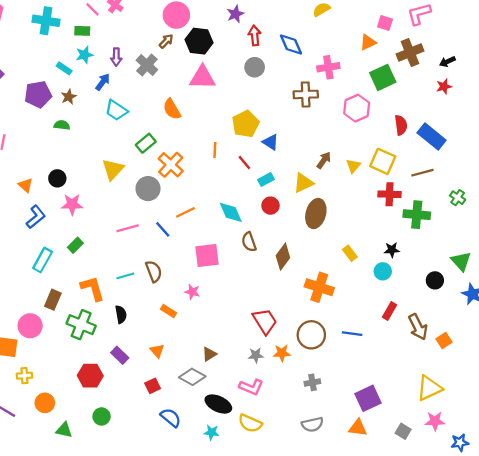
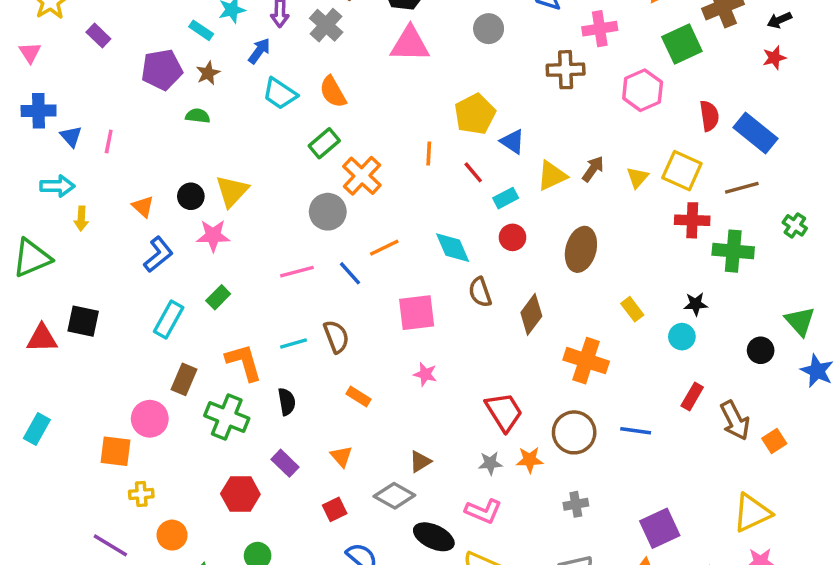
orange semicircle: (172, 109) -> (333, 92), moved
yellow triangle: (113, 169) -> (232, 191), moved
yellow triangle: (303, 183) -> (552, 176), moved
pink star: (192, 292) -> (425, 374), moved

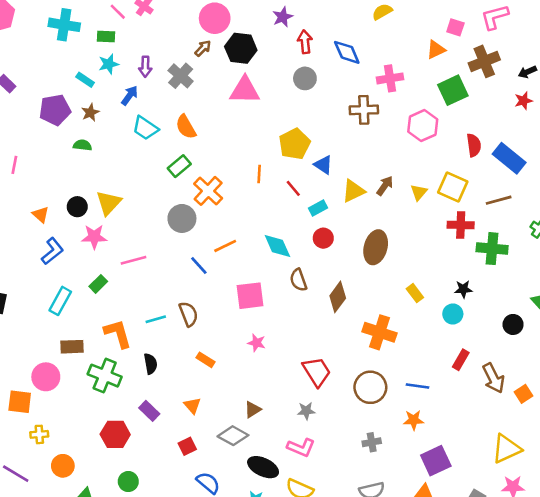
pink line: (297, 272) -> (134, 260), moved
brown rectangle: (184, 379) -> (72, 347), turned 65
orange star: (530, 460) -> (414, 420), moved

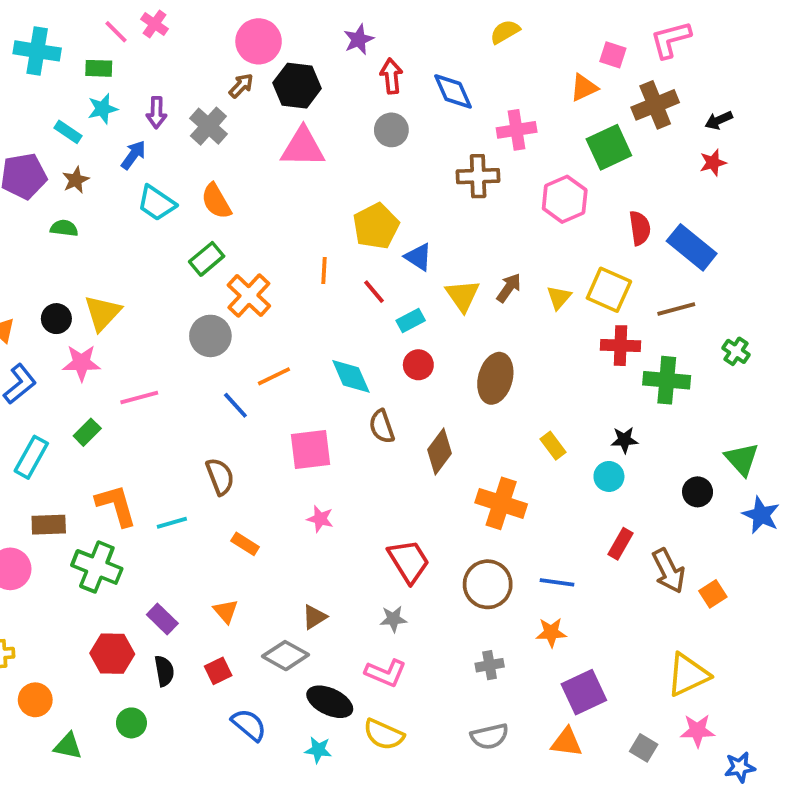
yellow triangle: (353, 191) -> (463, 295), turned -40
cyan line: (156, 319) -> (172, 523), moved
black semicircle: (151, 364) -> (164, 671), moved

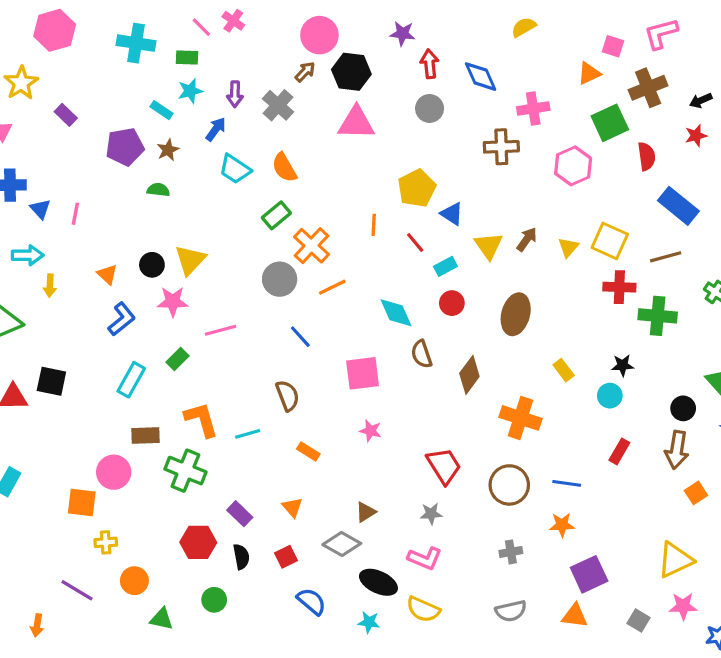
purple star: (359, 39) -> (402, 34), turned 30
red semicircle: (640, 228) -> (646, 156), moved
orange line: (274, 376) -> (332, 287), moved
brown arrow: (669, 571) -> (677, 450), moved, turned 36

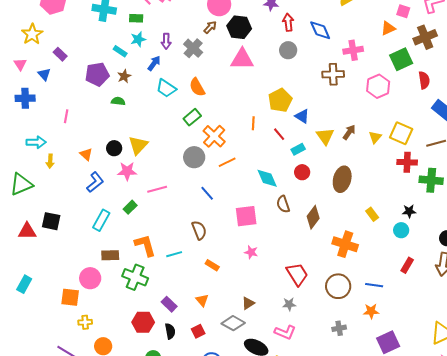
blue triangle: (40, 209) -> (44, 74), moved

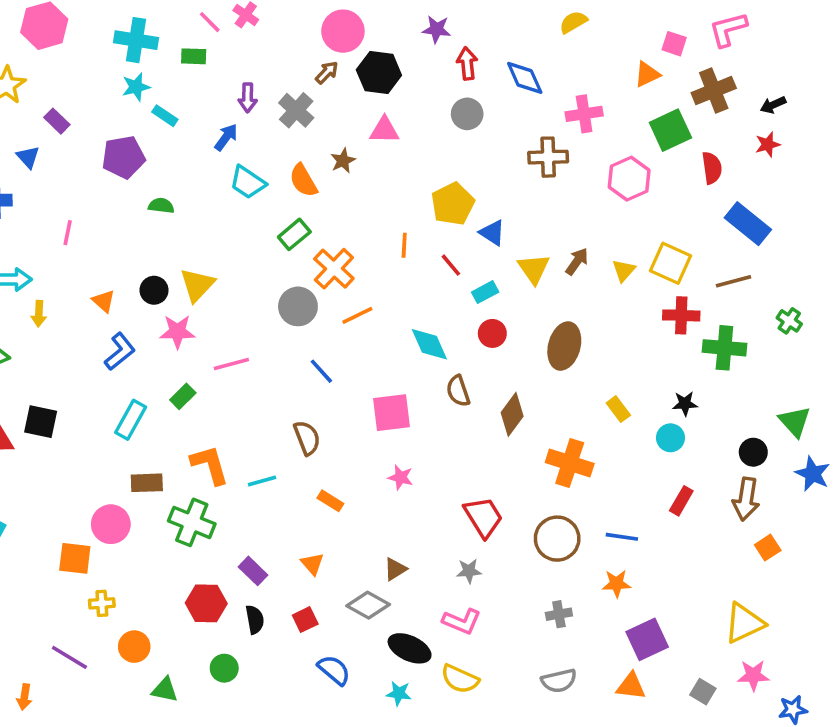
cyan star: (138, 39) -> (136, 87), moved
pink triangle: (242, 59) -> (384, 130), size x0.7
brown star: (124, 76) -> (343, 161), moved

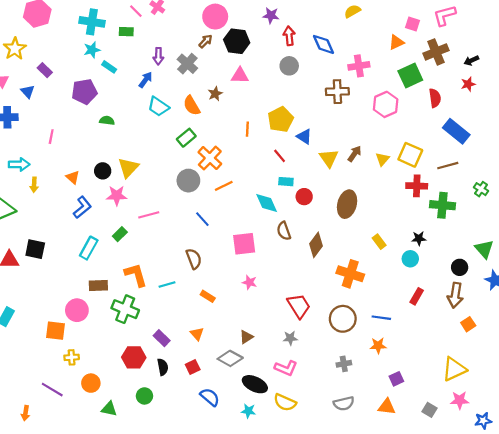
orange line: (404, 245) -> (247, 129), moved
cyan rectangle: (485, 292) -> (286, 182), moved, turned 32
purple square: (647, 639) -> (396, 379), size x0.6

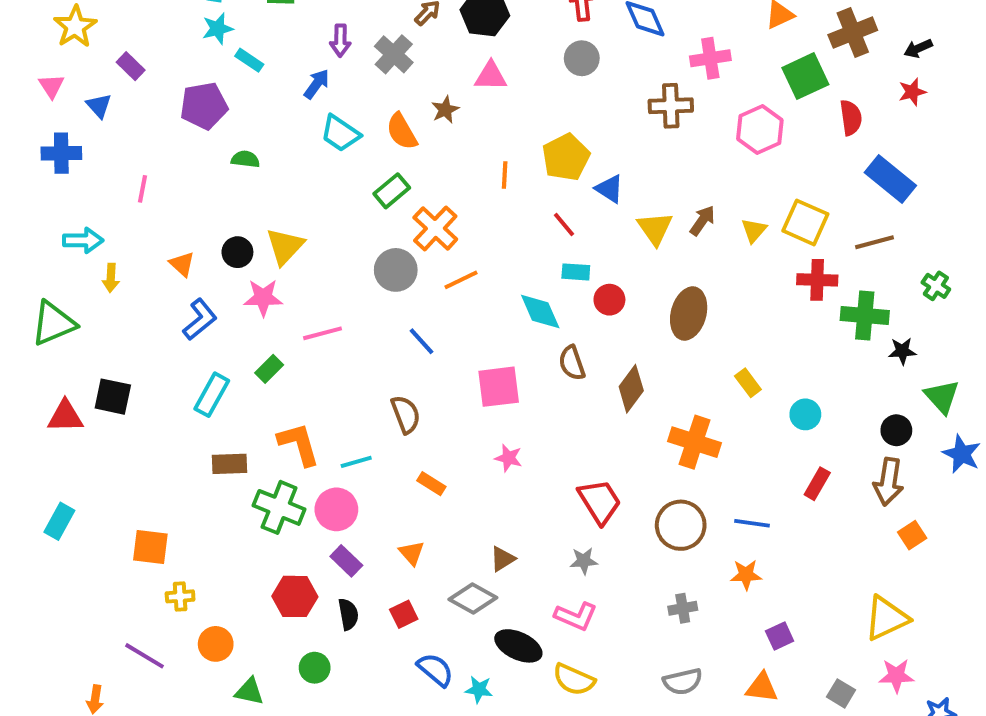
black star: (419, 238) -> (902, 351), moved
pink circle: (77, 310) -> (336, 509), moved
cyan star: (248, 411) -> (479, 689), moved

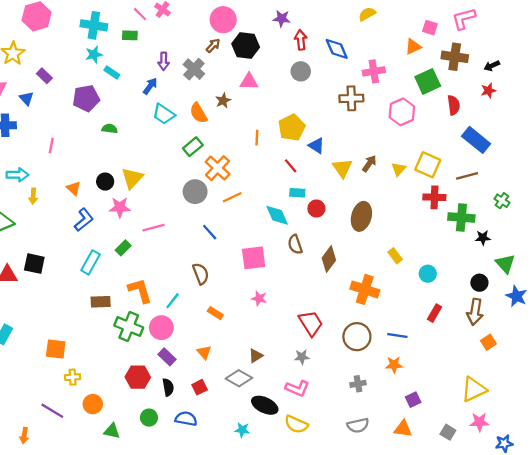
brown cross: (853, 33) -> (455, 57), turned 30
cyan line: (356, 462) -> (173, 301), turned -36
blue semicircle: (435, 670) -> (186, 419), moved, turned -30

